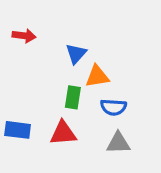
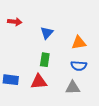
orange triangle: (97, 76) -> (79, 43), moved
blue semicircle: (113, 107) -> (79, 66), moved

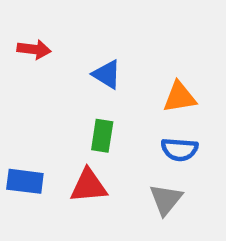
blue triangle: (47, 33) -> (107, 74), turned -40
gray triangle: (73, 88) -> (166, 199), turned -49

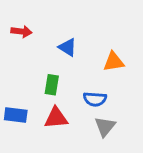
green rectangle: (102, 136) -> (52, 85), moved
blue semicircle: (180, 149) -> (95, 99), moved

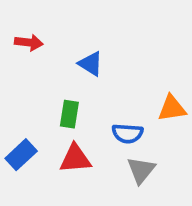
orange triangle: (114, 62) -> (172, 108), moved
blue rectangle: (16, 115) -> (21, 155), turned -50

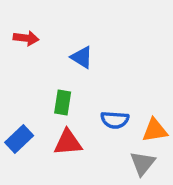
orange triangle: (172, 108) -> (155, 130), moved
gray triangle: (141, 170) -> (143, 163), moved

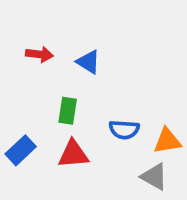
red arrow: (26, 38) -> (39, 54), moved
gray triangle: (143, 163) -> (154, 177), turned -40

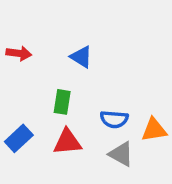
red arrow: (39, 54) -> (19, 53), moved
gray triangle: (154, 177) -> (121, 154), moved

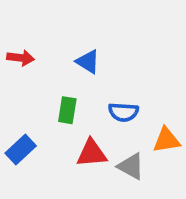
blue semicircle: (114, 119) -> (123, 112), moved
red triangle: (67, 142) -> (92, 153), moved

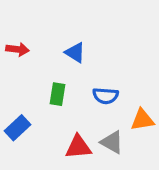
red triangle: (92, 153) -> (78, 147), moved

